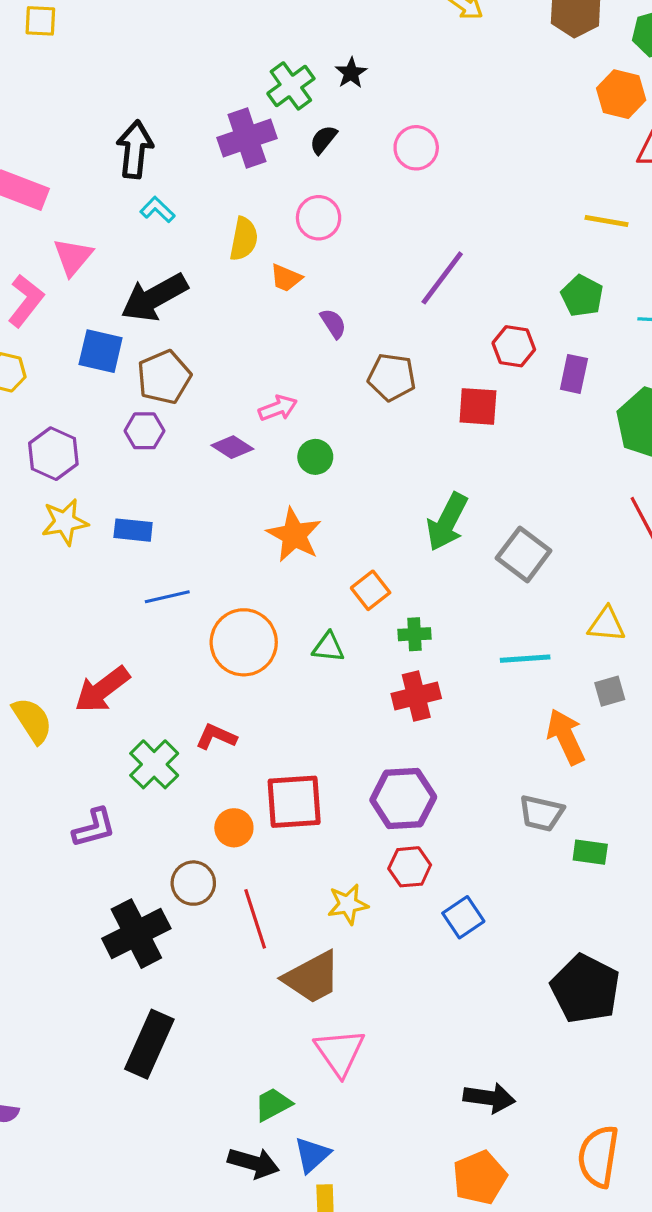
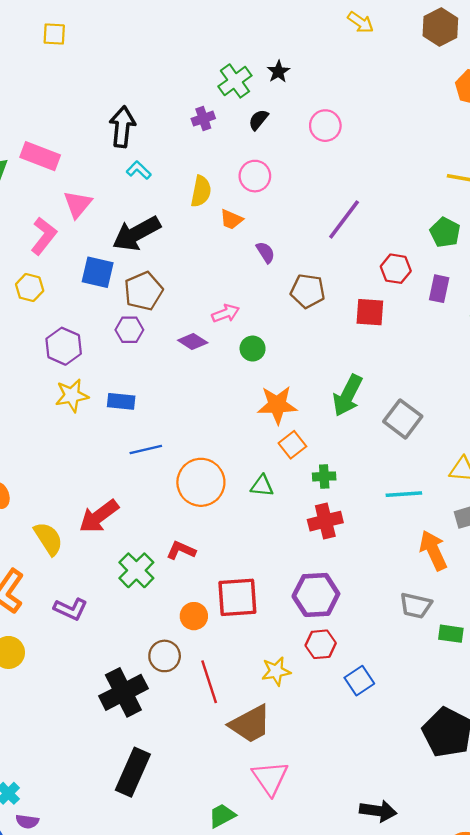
purple cross: (247, 138) -> (203, 119), size x0.6
orange star: (294, 535) -> (277, 405), moved, turned -30
purple L-shape: (94, 828) -> (71, 609), moved, turned 40

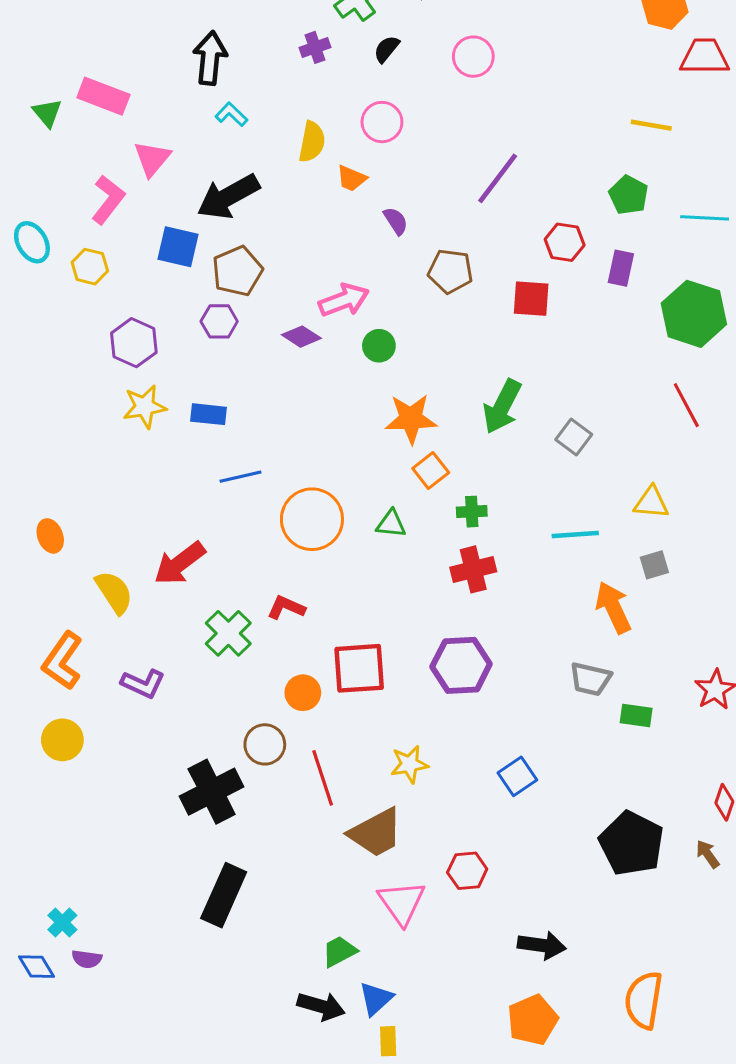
pink arrow: (226, 313) -> (344, 300), size x1.4
gray square: (403, 419) -> (574, 437), size x0.7
red hexagon: (321, 644) -> (467, 871), moved

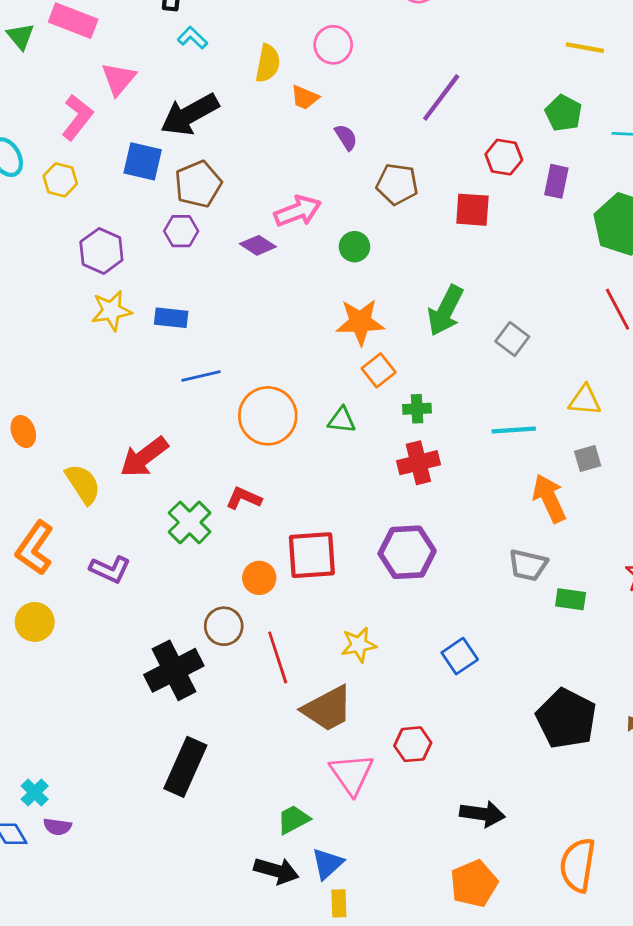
green circle: (379, 346) -> (354, 247), moved

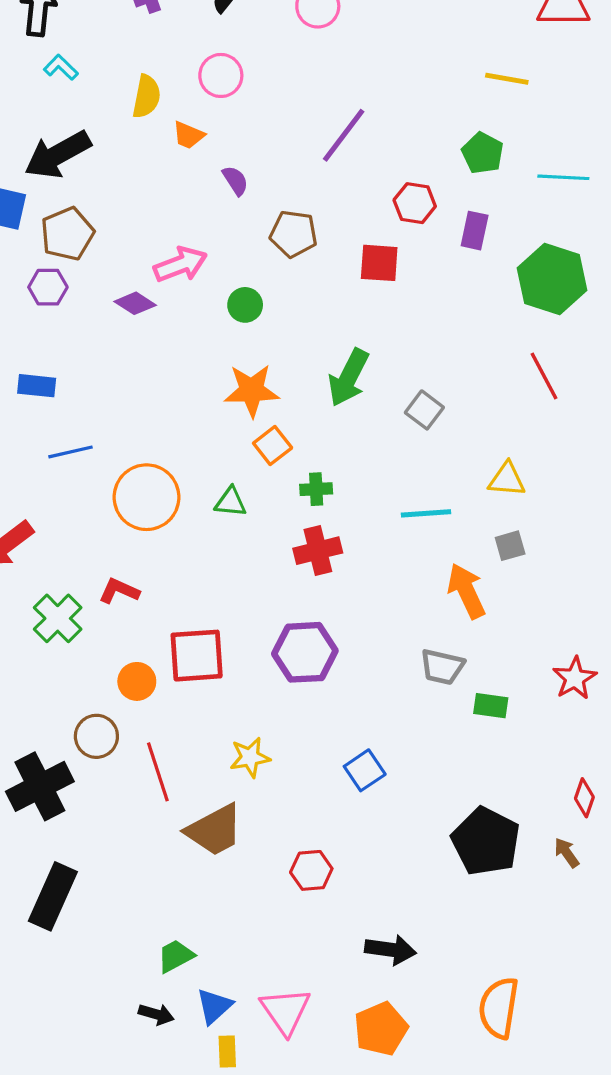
pink triangle: (352, 774) -> (285, 1011), moved
black arrow: (276, 871) -> (156, 1014), size x0.7

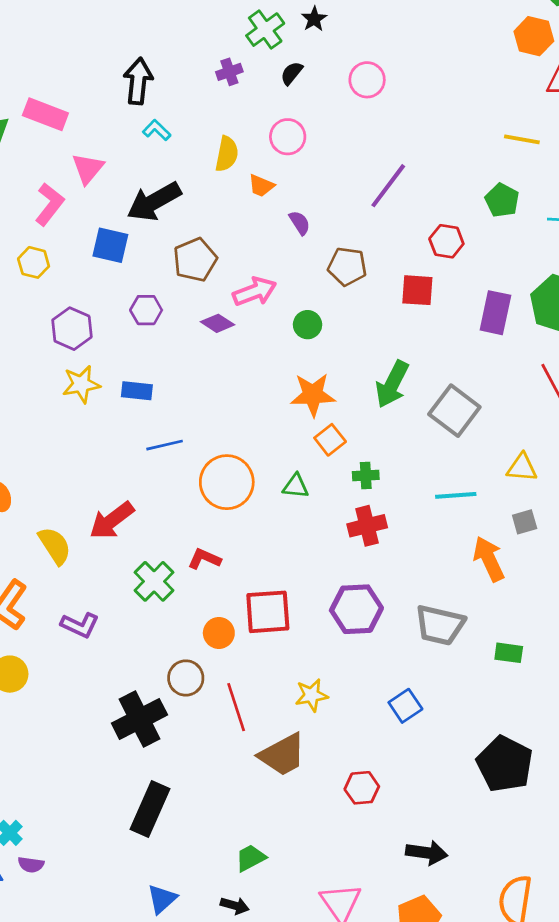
purple rectangle: (475, 231) -> (495, 313), moved, size x1.4
brown pentagon: (67, 234) -> (195, 260), moved
gray square: (424, 410) -> (454, 411), size x1.6
gray trapezoid: (442, 667) -> (440, 625), moved, size x1.4
blue triangle: (214, 1006) -> (162, 899), moved

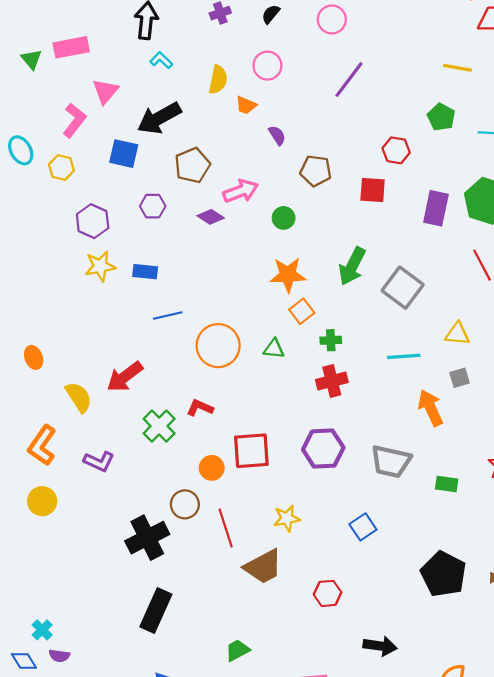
pink rectangle: (45, 114) -> (71, 47), turned -32
purple line: (388, 186) -> (349, 80), moved

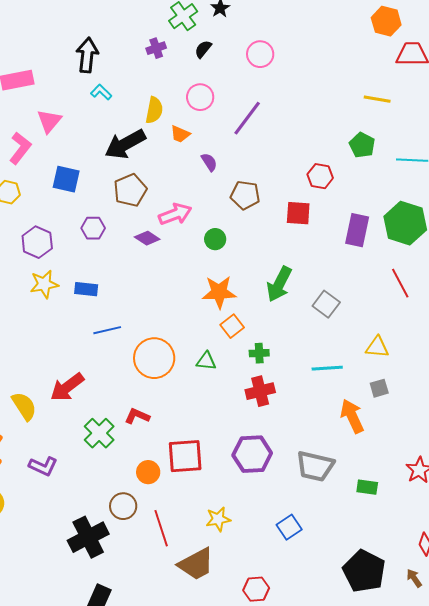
purple line: (349, 80) -> (247, 118), moved
black arrow: (159, 118) -> (125, 144), moved
gray square: (403, 288) -> (326, 304), size x0.7

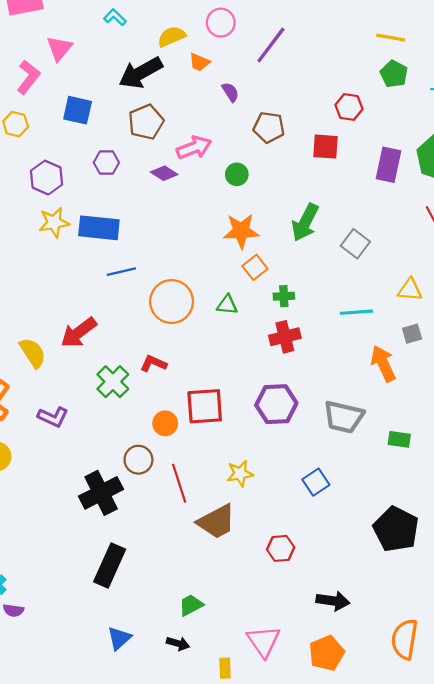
yellow line: (377, 99) -> (391, 38), moved
yellow semicircle: (154, 110) -> (172, 36), turned -124
blue rectangle: (86, 289) -> (99, 228), size x1.6

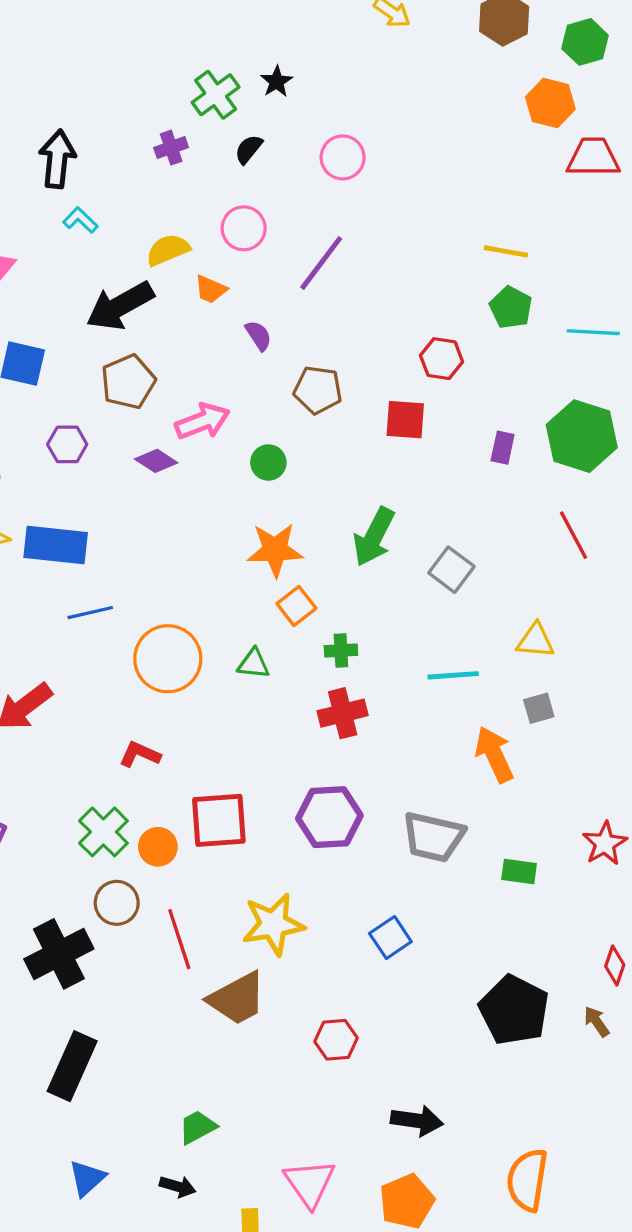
purple rectangle: (389, 165) -> (503, 448), size x0.6
green cross: (113, 382) -> (103, 832), moved
yellow star: (240, 474) -> (273, 924), size x1.5

